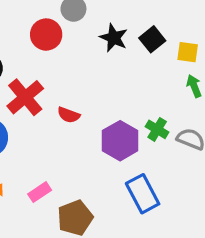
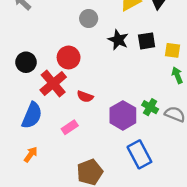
red circle: (46, 35) -> (69, 58), moved
black square: (152, 39) -> (147, 41), turned 30
pink rectangle: (40, 192) -> (70, 127), moved

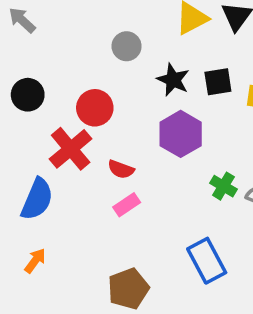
black circle: (26, 62) -> (28, 95), moved
purple hexagon: (123, 115) -> (181, 134), moved
pink rectangle: (70, 127) -> (127, 205), moved

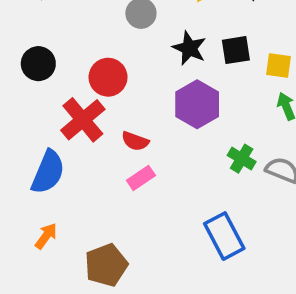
brown pentagon: (128, 289) -> (106, 265), moved

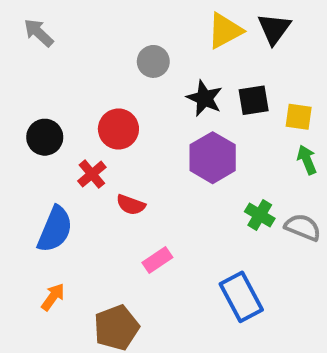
black circle: (38, 64) -> (45, 137), moved
red cross: (83, 120) -> (92, 174), size x0.6
red semicircle: (135, 141) -> (131, 205), moved
pink rectangle: (141, 178) -> (157, 260), moved

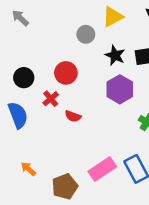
yellow triangle: (225, 31) -> (113, 17), moved
blue semicircle: (55, 229) -> (18, 115), moved, turned -44
pink rectangle: (157, 260) -> (102, 169), moved, size x1.6
orange arrow: (53, 297) -> (28, 169), turned -84

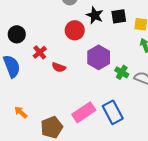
red circle: (66, 73) -> (75, 30), moved
purple hexagon: (120, 89) -> (99, 57), moved

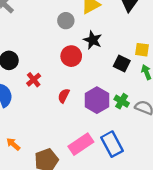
black square: (119, 16) -> (122, 64), moved, turned 35
purple hexagon: (99, 57) -> (97, 100), moved
red semicircle: (59, 67) -> (64, 96), moved, turned 96

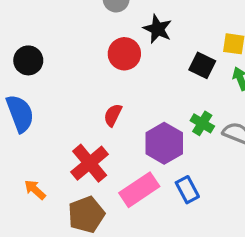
red cross: (34, 80) -> (90, 163), moved, size x1.6
purple hexagon: (97, 100) -> (164, 143), moved
blue rectangle: (112, 144) -> (187, 190), size x0.7

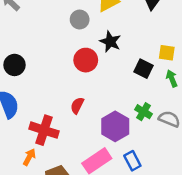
red cross: (90, 163) -> (44, 130), moved, turned -32
orange arrow: (35, 190) -> (29, 157), moved, turned 77

